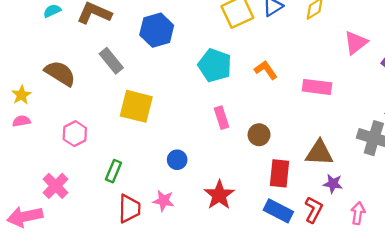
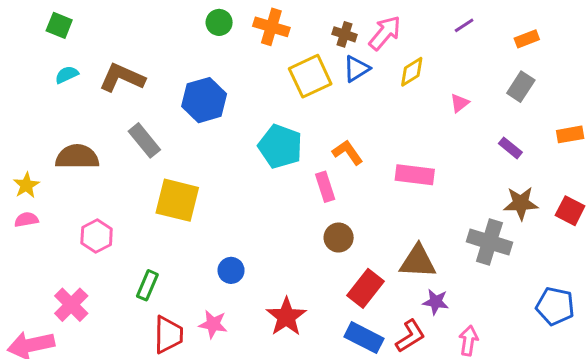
pink triangle: (356, 43) -> (460, 103), moved, size x0.6
brown semicircle: (60, 73) -> (77, 157), turned -32
pink rectangle: (221, 118) -> (325, 187), moved
red rectangle: (279, 173) -> (365, 288), turned 32
red L-shape: (314, 210) -> (410, 336), turned 30

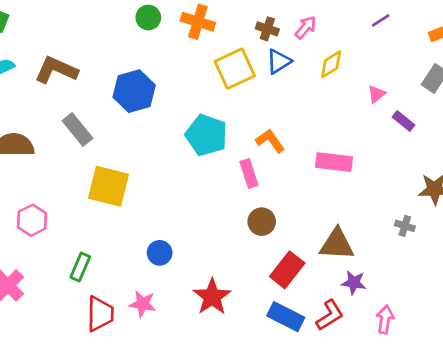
pink arrow: (385, 33) -> (306, 27), size x0.7
purple rectangle: (510, 148) -> (403, 121), moved
gray cross: (489, 242) -> (405, 226), size x0.5

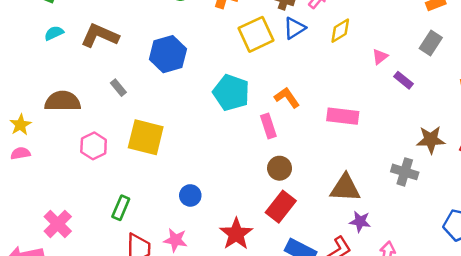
gray rectangle: (77, 129) -> (118, 88), size x0.6
pink hexagon: (32, 220) -> (94, 146), moved
gray cross: (405, 226) -> (405, 172), size x1.5
red rectangle: (287, 270) -> (281, 207), moved

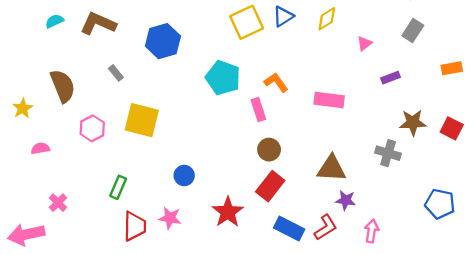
purple rectangle: (403, 80) -> (390, 78), moved, turned -60
brown semicircle: (63, 101) -> (63, 86), turned 68
pink semicircle: (20, 153) -> (40, 148), moved
pink cross: (58, 224) -> (58, 203), size x0.7

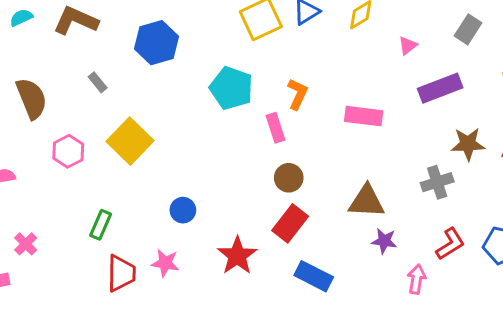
purple rectangle: (390, 78) -> (440, 88), size x1.8
orange L-shape: (276, 82) -> (298, 94), turned 60
yellow square: (142, 120) -> (130, 141), turned 30
gray cross: (388, 153) -> (437, 182), turned -35
red L-shape: (326, 227) -> (450, 244), moved

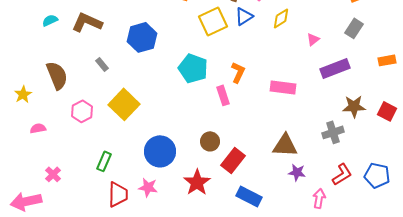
brown circle: (289, 178) -> (210, 141), moved
blue circle: (183, 210) -> (160, 151), size x1.8

